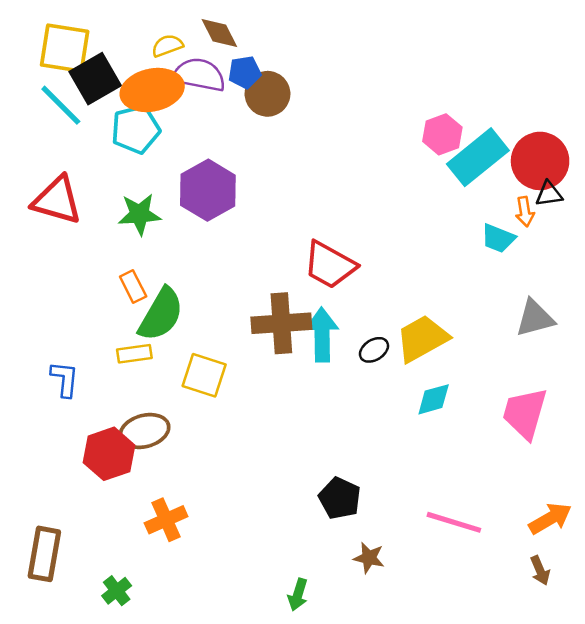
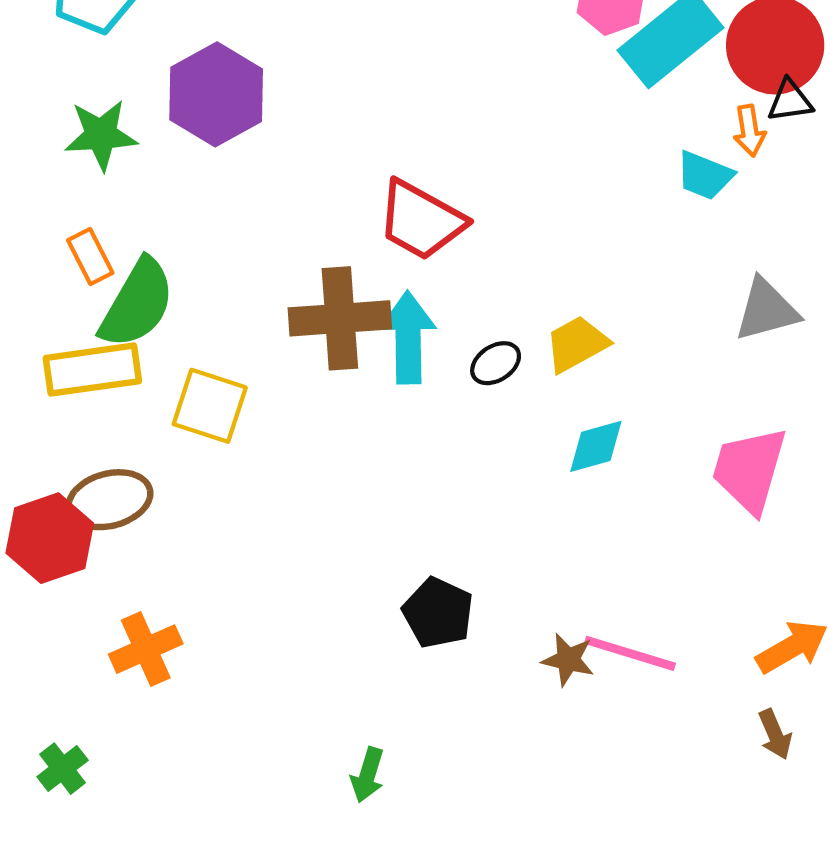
yellow trapezoid: (422, 338) -> (577, 344), size x0.7
yellow rectangle: (134, 354) -> (92, 370), size x1.6
brown star: (369, 558) -> (568, 660), moved

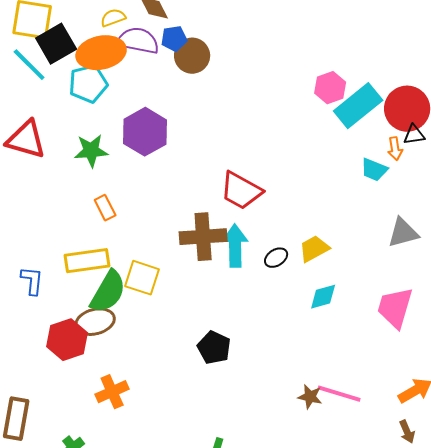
orange rectangle: (90, 257) -> (105, 208), moved
green semicircle: (137, 303) -> (108, 292), moved
black pentagon: (438, 613) -> (214, 348), moved

